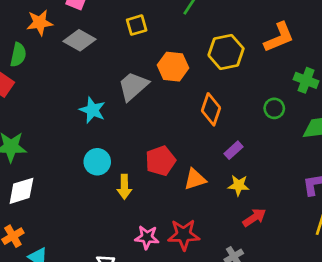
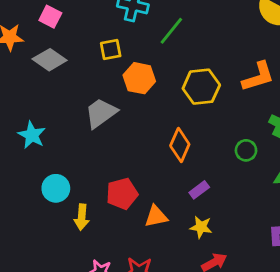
orange hexagon: (173, 67) -> (139, 78), moved
cyan star: (92, 110) -> (32, 135), moved

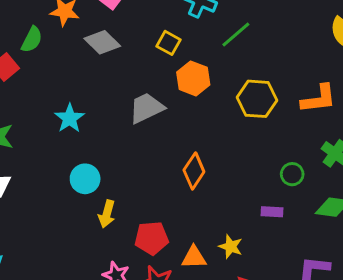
yellow square: (111, 50) -> (168, 43), turned 30
orange diamond: (180, 145) -> (194, 171), moved
purple rectangle: (199, 190) -> (272, 212), moved, turned 30
red pentagon: (122, 194) -> (152, 238), moved
orange triangle: (156, 216) -> (194, 257), moved

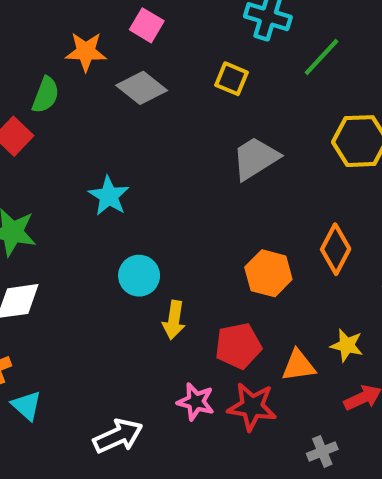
orange hexagon: (193, 78) -> (268, 273), moved
gray trapezoid: (146, 108) -> (255, 158), moved
orange diamond: (194, 171) -> (336, 249), moved

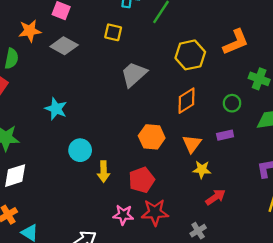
orange diamond: (336, 249) -> (187, 101), moved, turned 40
orange triangle: (298, 366) -> (192, 144), moved, turned -36

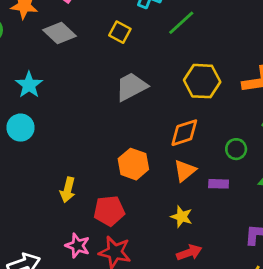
cyan star: (56, 109) -> (29, 85), moved
orange triangle: (192, 144) -> (185, 171), moved
cyan circle: (80, 150) -> (21, 128), moved

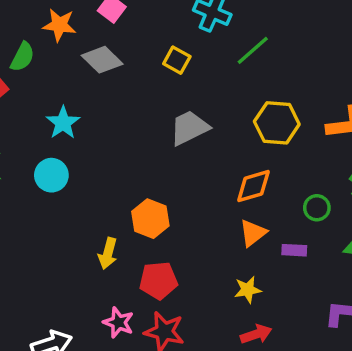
orange hexagon: (133, 164) -> (150, 219), moved
yellow star: (182, 217) -> (248, 290), turned -30

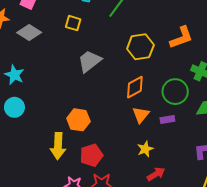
green circle: (317, 208) -> (175, 92), size x1.6
yellow arrow: (108, 253) -> (58, 146), size x1.4

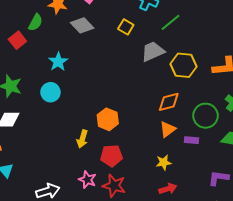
gray trapezoid: (89, 61) -> (153, 51), moved
yellow arrow: (58, 146) -> (82, 139), size x0.7

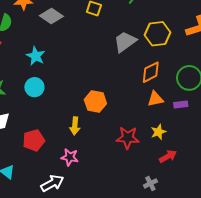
gray trapezoid: (153, 51) -> (125, 42), moved
orange triangle: (168, 129) -> (155, 99), turned 36
red pentagon: (111, 156) -> (34, 140), moved
pink star: (87, 180) -> (70, 157), moved
red star: (114, 186) -> (128, 138), moved

